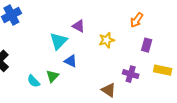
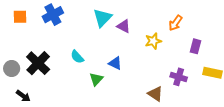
orange arrow: (137, 20) -> (175, 23), moved
cyan triangle: (59, 41) -> (103, 18), moved
cyan semicircle: (33, 81) -> (77, 57), moved

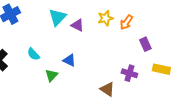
yellow star: (153, 41) -> (105, 18), moved
purple rectangle: (196, 46) -> (145, 44), turned -40

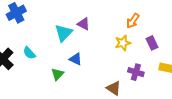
cyan triangle: (57, 17) -> (63, 33), moved
yellow star: (105, 18) -> (123, 43), moved
cyan semicircle: (33, 54) -> (29, 53), moved

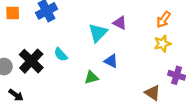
orange arrow: (133, 21) -> (163, 20), moved
green triangle: (57, 74) -> (91, 77), turned 32

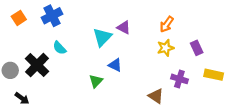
orange square: (13, 13) -> (19, 18), turned -32
cyan semicircle: (61, 55) -> (59, 48), moved
green triangle: (91, 77) -> (96, 81), turned -32

